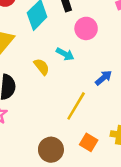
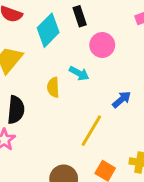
yellow semicircle: (42, 67) -> (53, 87), turned -144

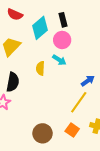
pink circle: (102, 45) -> (62, 40), moved
yellow line: (91, 131) -> (79, 102), moved

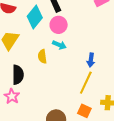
blue arrow: (88, 81) -> (91, 60), turned 144

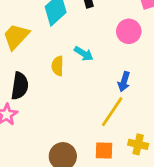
pink circle: (59, 25) -> (129, 31), moved
orange square: (84, 111) -> (104, 151), turned -32

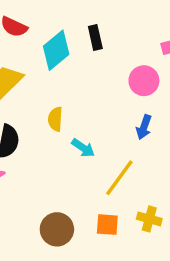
cyan arrow: (84, 54) -> (83, 148), moved
blue arrow: (124, 82) -> (144, 127), moved

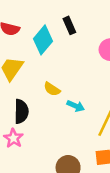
yellow semicircle: (55, 119) -> (52, 89), turned -49

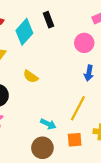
cyan arrow: (76, 106) -> (48, 124), moved

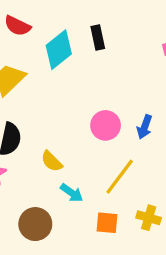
pink circle: (84, 43) -> (106, 125), moved
yellow semicircle: (31, 76) -> (52, 161), moved
brown circle: (42, 148) -> (35, 224), moved

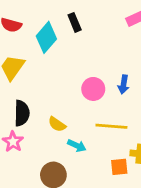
yellow line: (120, 177) -> (111, 126), turned 68
orange square: (107, 223) -> (119, 167), moved

